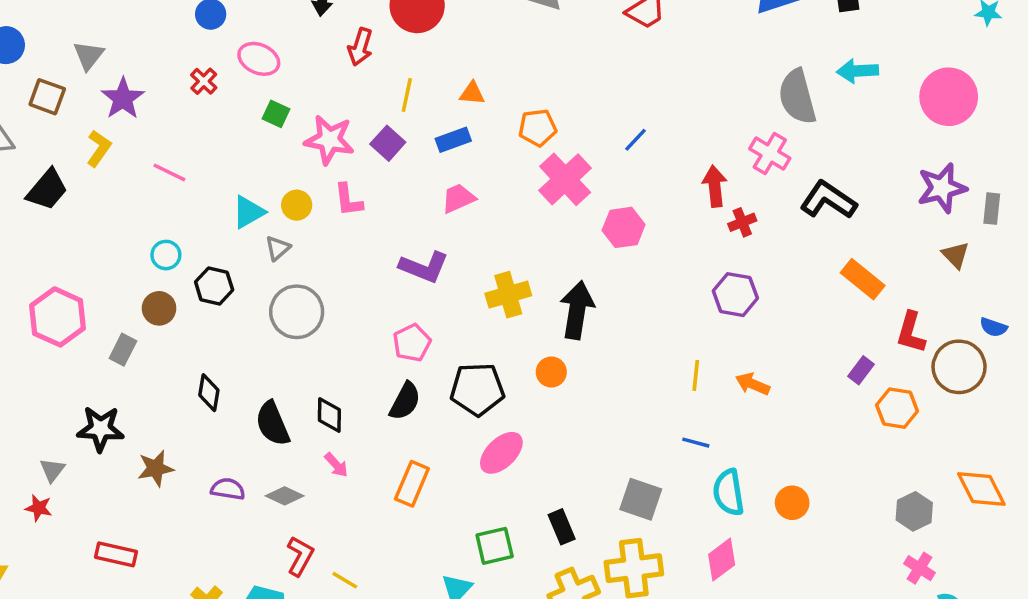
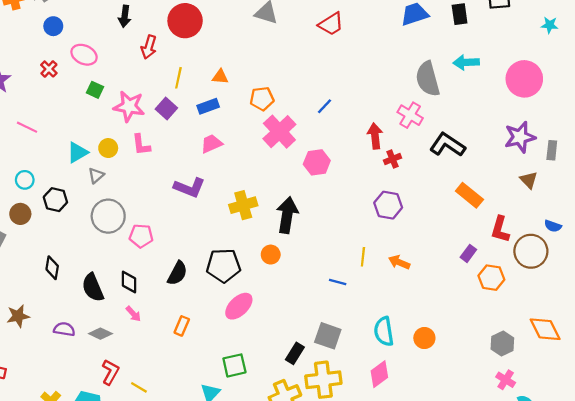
pink pentagon: (412, 343) -> (141, 236), moved, turned 30
blue line: (696, 443) -> (338, 282), moved
orange rectangle: (412, 484) -> (182, 326), size x0.7
black rectangle: (562, 527) -> (295, 353), moved, turned 55

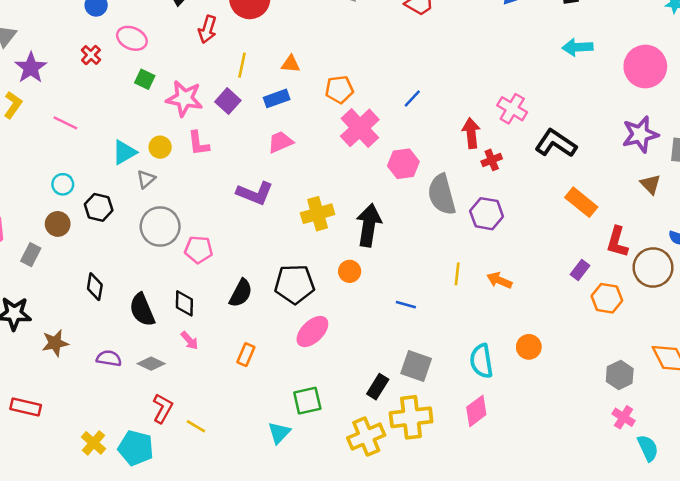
gray semicircle: (428, 79) -> (442, 195), moved
blue line: (338, 282) -> (406, 305), moved
orange circle: (424, 338) -> (529, 347), moved

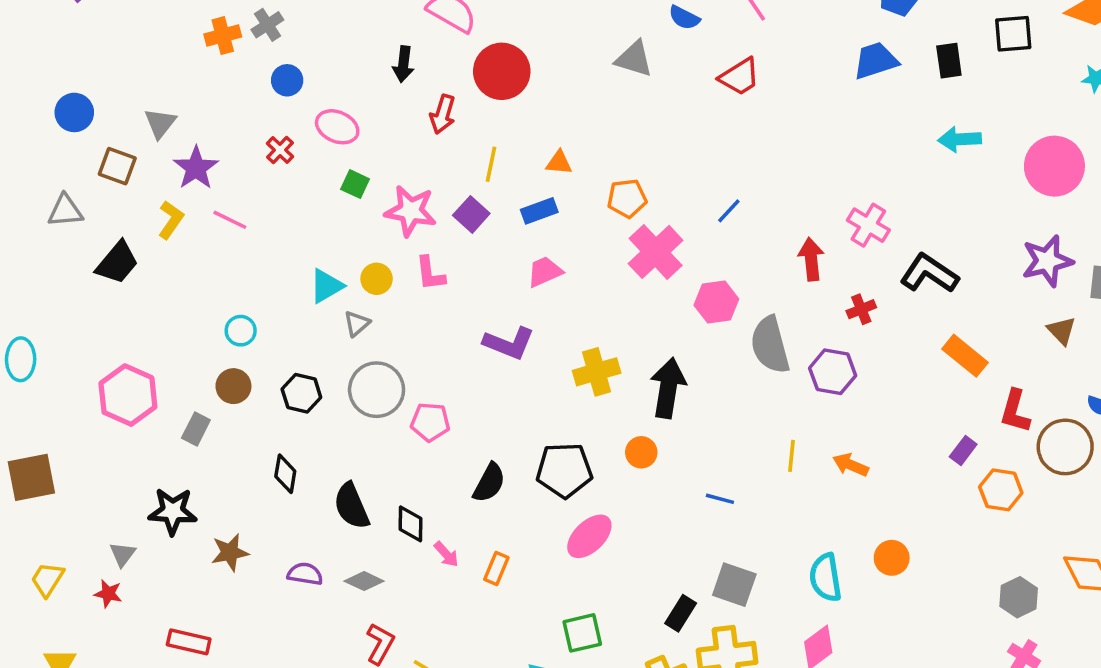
pink line: (65, 123) -> (230, 220), moved
red cross: (492, 160) -> (861, 309), moved
black hexagon: (99, 207) -> (301, 393), moved
black diamond: (184, 303) -> (411, 524), moved
pink arrow: (190, 340) -> (446, 554), moved

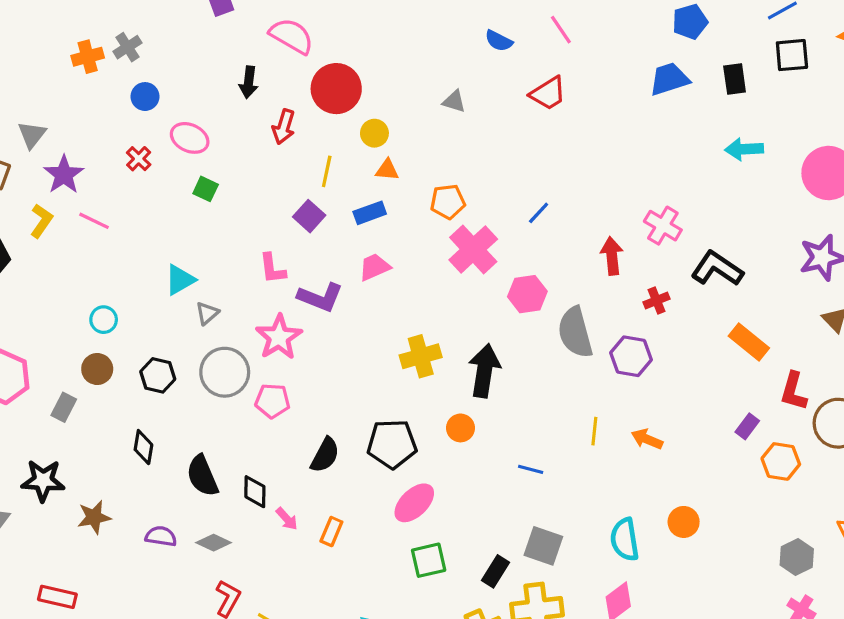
gray triangle: (634, 59) -> (454, 101), moved, size x0.7
pink star: (411, 211) -> (279, 337), moved, turned 30
yellow circle: (377, 279) -> (374, 133), moved
purple L-shape: (509, 343) -> (320, 297), moved
green square: (582, 633) -> (429, 560), moved

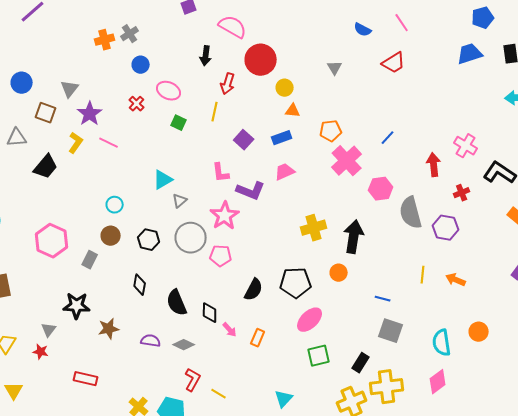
gray triangle: (454, 101) -> (335, 68), turned 42
yellow line: (327, 171) -> (215, 112), moved
gray square: (543, 546) -> (391, 331), moved

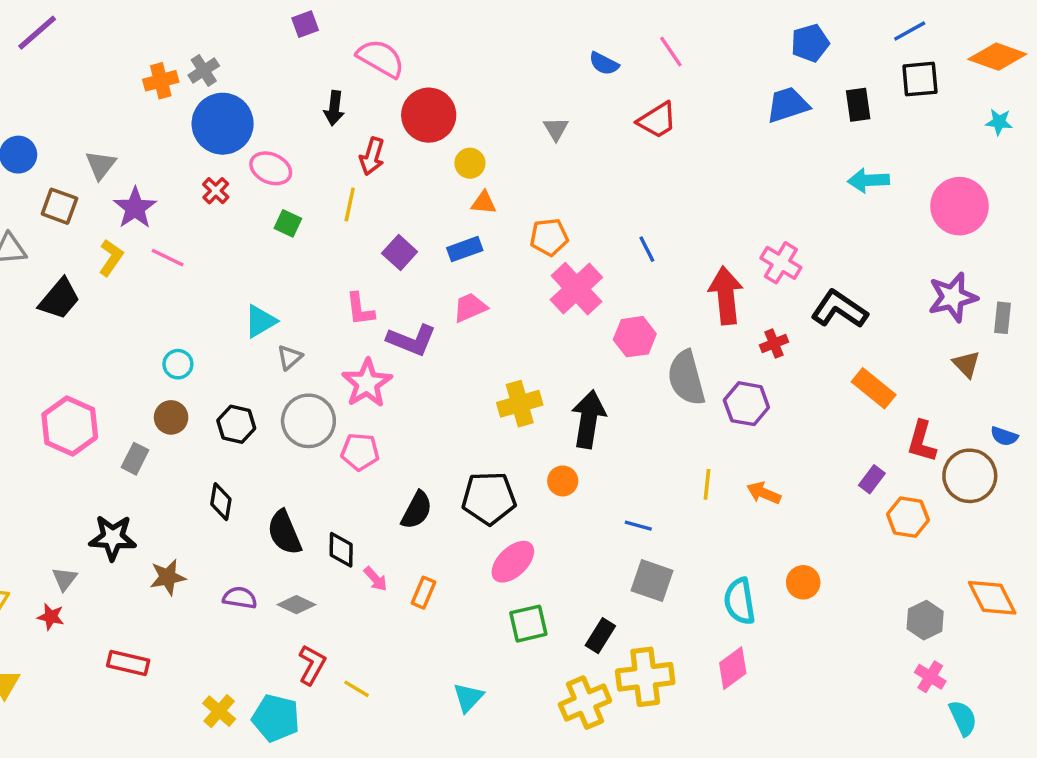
blue circle: (141, 65) -> (223, 124), size x2.0
blue line: (388, 138) -> (647, 249), turned -70
red arrow: (434, 165) -> (726, 295), size x1.4

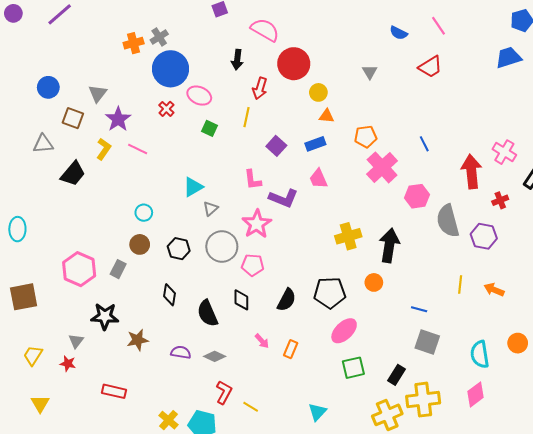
pink trapezoid: (470, 307) -> (318, 179), turned -90
pink hexagon: (70, 426) -> (79, 269), moved
black diamond: (341, 550) -> (241, 300), moved

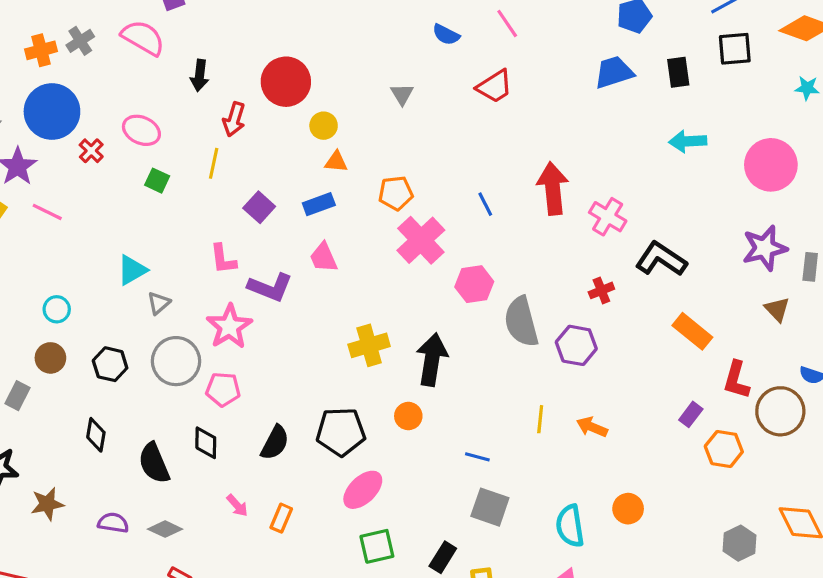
pink semicircle: (265, 30) -> (143, 38), moved
blue circle: (170, 69) -> (52, 111), moved
red arrow: (471, 172) -> (553, 188), moved

